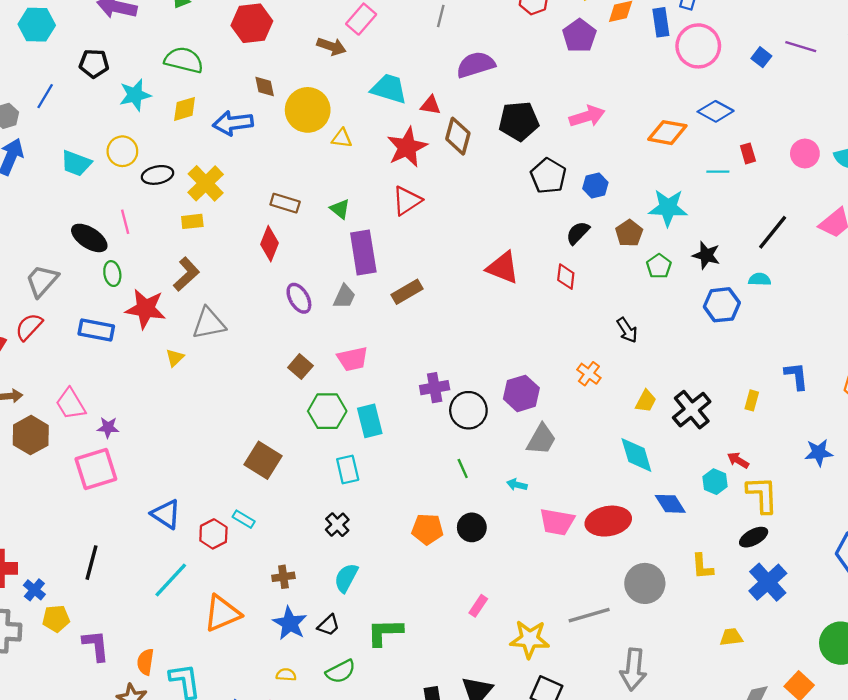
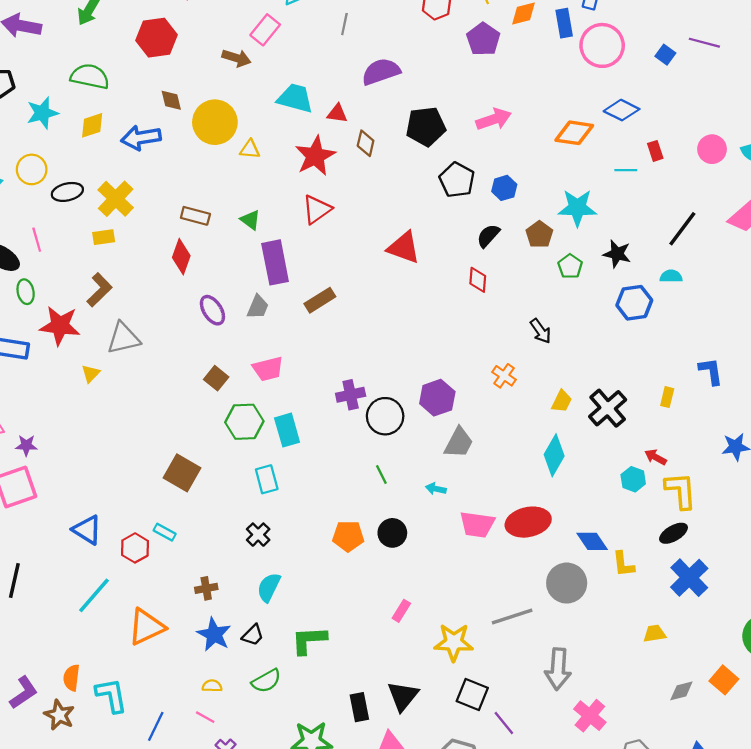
brown diamond: (458, 136) -> (366, 143), size x0.7
red triangle: (503, 268) -> (404, 248), moved
cyan diamond: (636, 455) -> (554, 455), turned 48
blue diamond: (670, 504) -> (592, 541), moved
purple L-shape: (96, 646) -> (24, 693), moved, turned 64

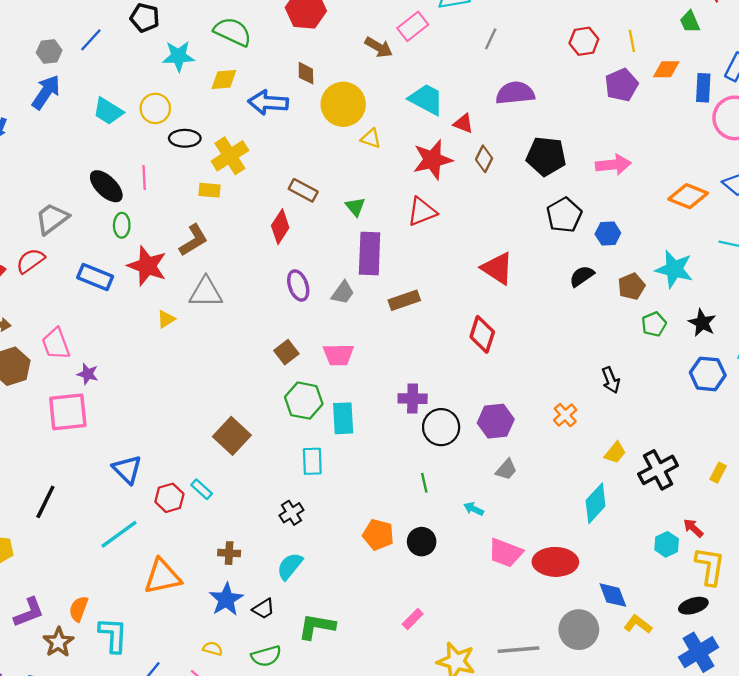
red diamond: (478, 280) -> (482, 334), moved, size x1.4
gray trapezoid: (459, 443) -> (506, 470), size x0.7
yellow L-shape: (623, 564) -> (638, 624), turned 120

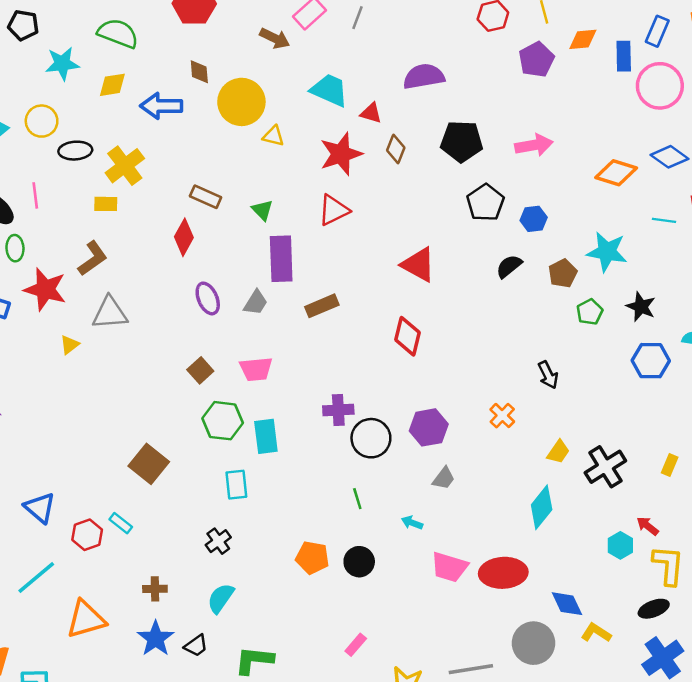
gray line: (491, 39) -> (357, 18), moved

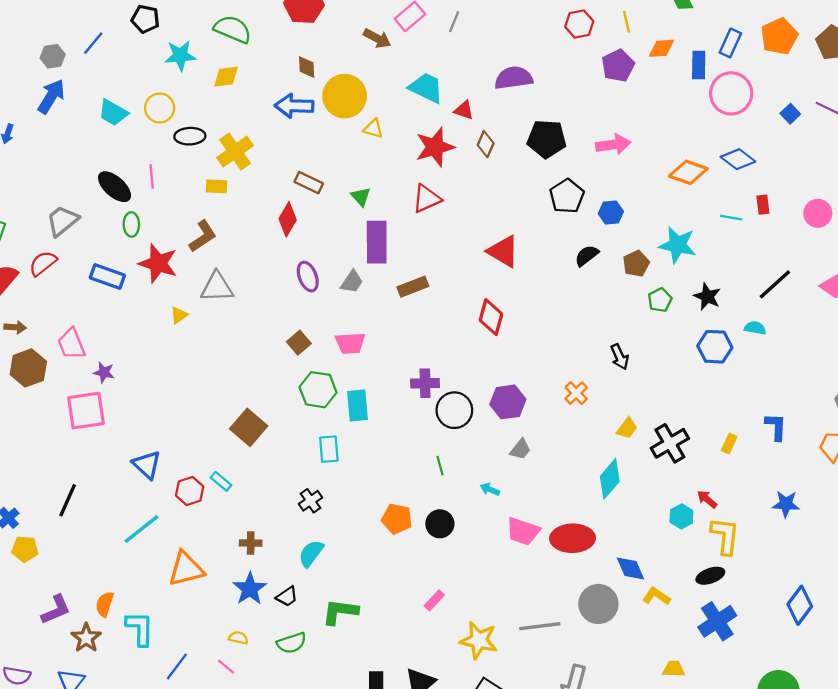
blue arrow: (161, 106) -> (294, 106), moved

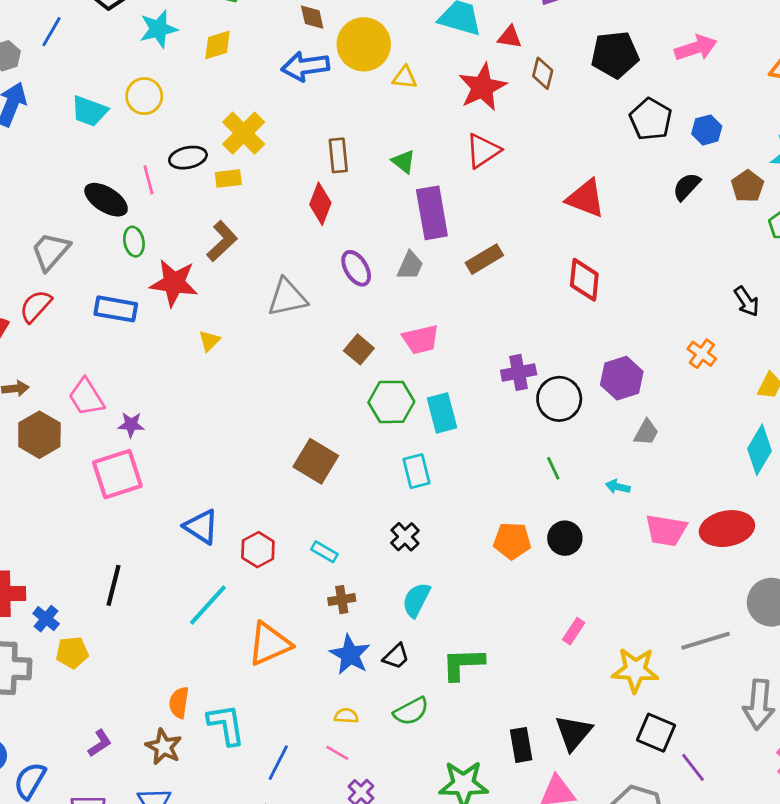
black ellipse: (190, 136) -> (188, 158), moved
brown rectangle: (309, 183) -> (338, 155), turned 68
gray triangle: (217, 287) -> (287, 298), moved
cyan rectangle: (221, 481) -> (324, 552), moved
purple L-shape: (56, 610) -> (100, 743), moved, size x0.7

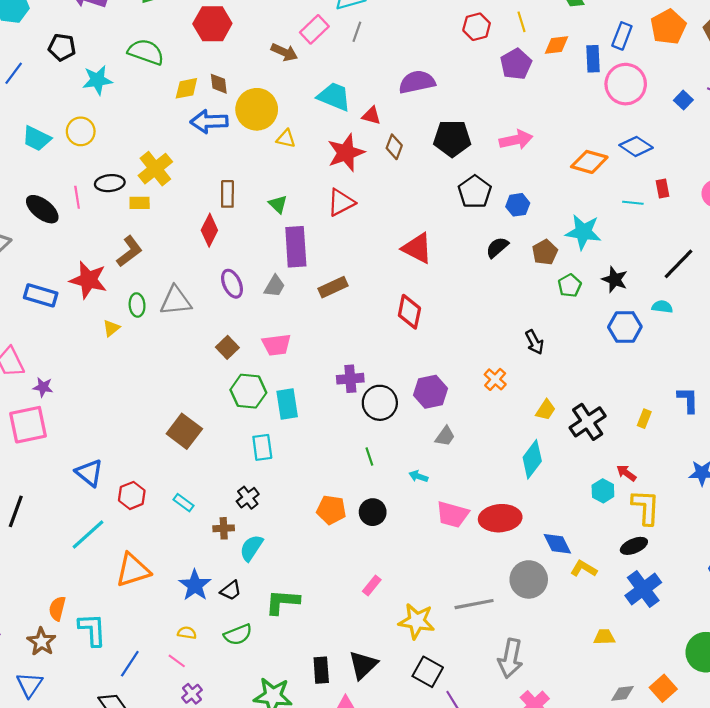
yellow diamond: (217, 45) -> (186, 88), moved
green ellipse: (134, 242) -> (137, 305), moved
brown cross: (342, 600) -> (224, 528), moved

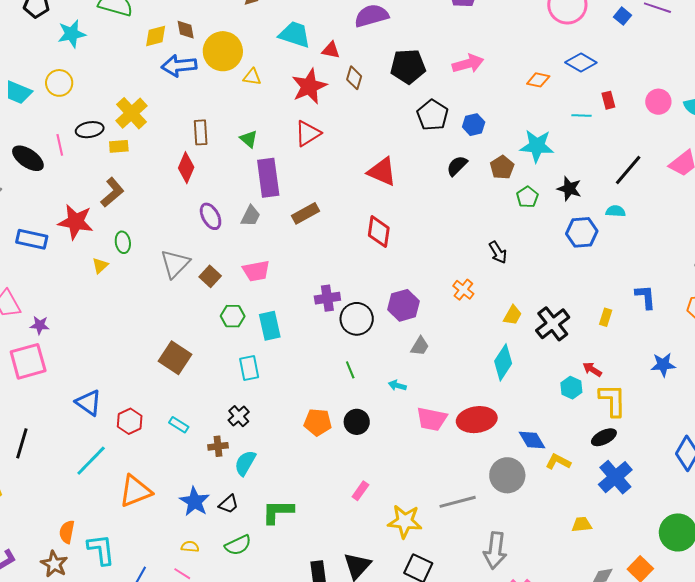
orange diamond: (589, 162) -> (538, 80), size x0.7
gray triangle: (176, 301) -> (175, 264), moved, turned -36
green hexagon: (248, 391) -> (233, 316), size x0.7

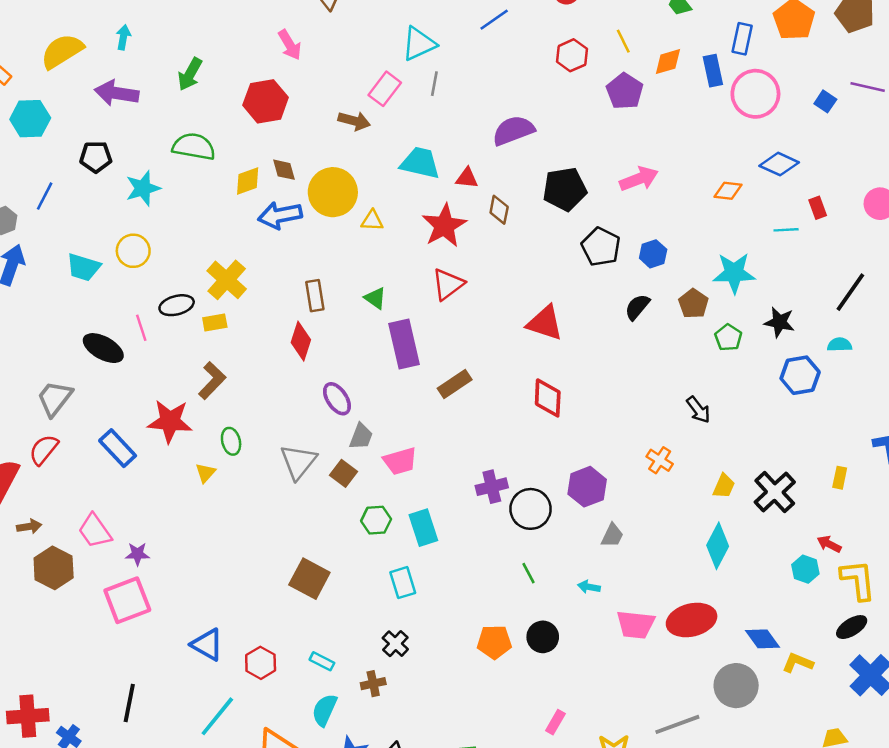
gray trapezoid: (251, 216) -> (361, 436), moved
blue rectangle: (32, 239) -> (118, 448), turned 40
cyan semicircle: (245, 463) -> (325, 710), moved

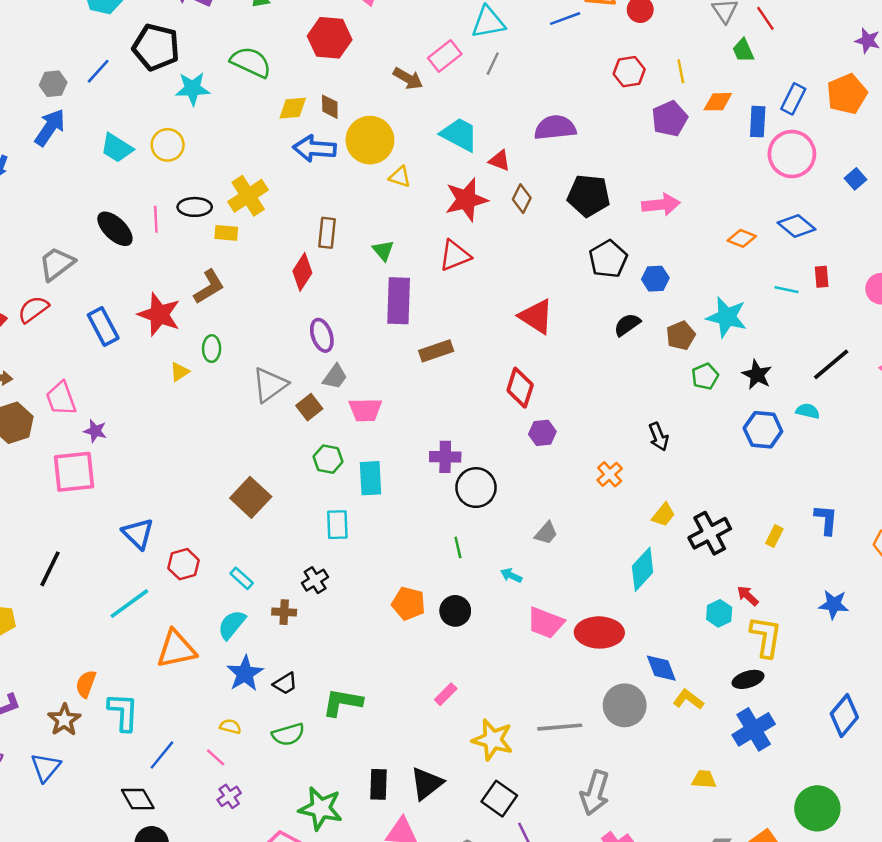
black pentagon: (96, 157) -> (156, 47), size x1.5
purple hexagon: (587, 487) -> (542, 433), moved, size x0.7

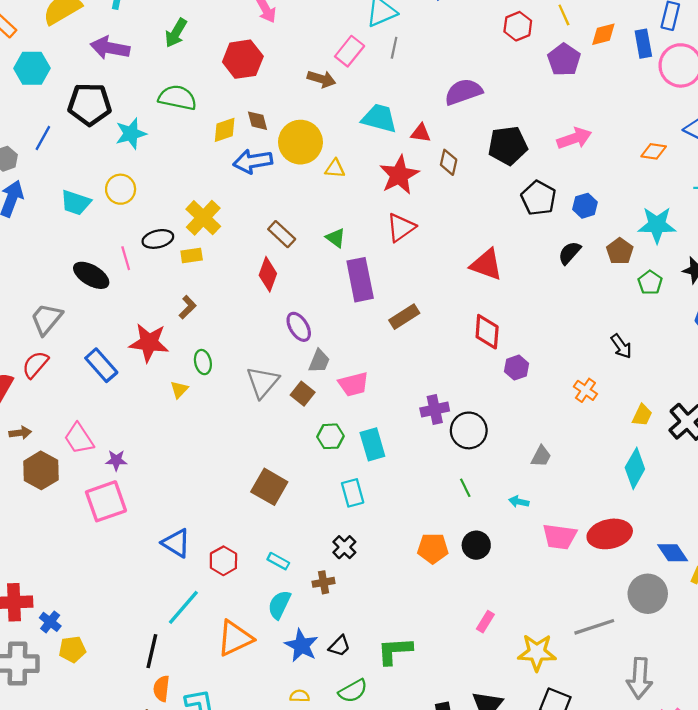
brown rectangle: (327, 233) -> (282, 234), turned -40
brown L-shape: (209, 287) -> (188, 307), size x0.7
black line: (50, 569) -> (152, 651), moved

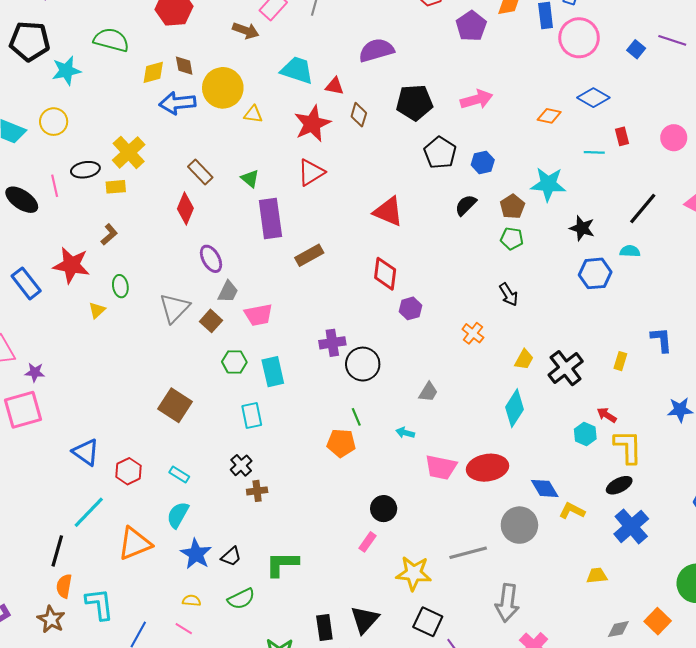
green pentagon: (650, 283) -> (512, 239), moved, turned -30
black circle: (476, 545) -> (384, 509), moved
orange pentagon: (433, 548) -> (341, 443), moved
brown cross: (324, 582) -> (257, 491), moved

